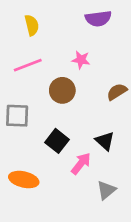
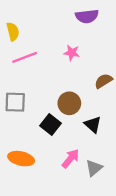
yellow semicircle: (32, 25) -> (13, 32), moved
brown circle: (62, 90) -> (69, 103), moved
pink arrow: (81, 164) -> (70, 159), moved

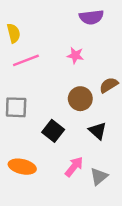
brown circle: (69, 103) -> (80, 99), moved

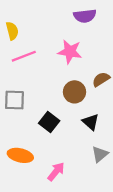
pink star: (75, 55) -> (70, 52), size x1.5
pink arrow: (74, 167) -> (56, 172), moved
gray triangle: (99, 177) -> (100, 154), moved

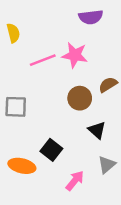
pink line: (24, 56) -> (43, 60), moved
black square: (49, 122) -> (51, 150), moved
pink arrow: (56, 172) -> (75, 181), moved

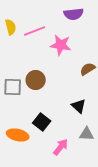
pink line: (43, 60) -> (35, 31), moved
brown circle: (80, 98) -> (36, 80), moved
gray triangle: (107, 165) -> (87, 134), turned 42

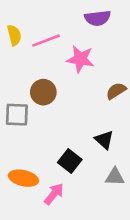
brown circle: (36, 80) -> (43, 92), moved
black square: (42, 122) -> (70, 161), moved
pink arrow: (61, 147) -> (54, 194), moved

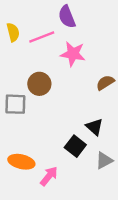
purple semicircle: (98, 18) -> (67, 17), moved, turned 75
black square: (70, 161) -> (75, 146), moved
gray triangle: (115, 177) -> (104, 161), turned -30

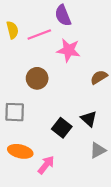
gray square: (15, 104) -> (15, 112), moved
black square: (75, 146) -> (62, 128), moved

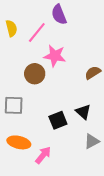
pink line: (39, 35) -> (37, 33), turned -30
pink star: (69, 50) -> (55, 56), moved
black square: (62, 128) -> (58, 120), turned 30

